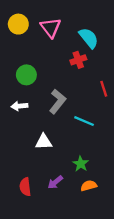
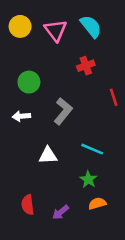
cyan semicircle: (89, 38) -> (91, 26), moved
cyan line: (84, 121) -> (92, 149), moved
purple arrow: (55, 182) -> (61, 212), moved

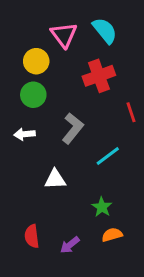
yellow circle: (20, 26) -> (36, 61), moved
red cross: (86, 66) -> (99, 76), size x1.5
cyan line: (92, 149) -> (108, 156), moved, turned -60

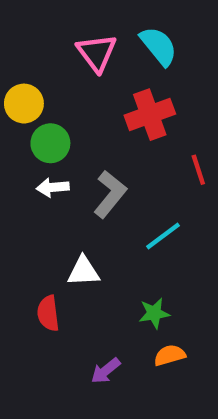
yellow circle: (36, 61) -> (24, 104), moved
white arrow: (25, 134) -> (53, 187), moved
green star: (102, 207) -> (154, 313), turned 30
red semicircle: (32, 236) -> (48, 313), moved

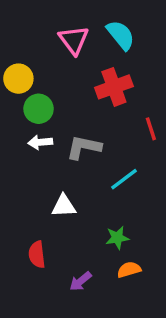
gray L-shape: (110, 194) -> (84, 147), turned -117
red semicircle: (48, 313) -> (37, 255), moved

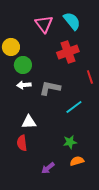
white triangle: (64, 206) -> (29, 122), moved
red semicircle: (37, 255) -> (22, 143), moved

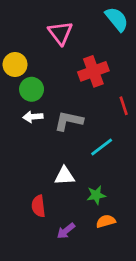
cyan semicircle: (72, 21) -> (117, 19), moved
white triangle: (29, 122) -> (65, 176), moved
red semicircle: (22, 143) -> (38, 206), moved

